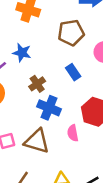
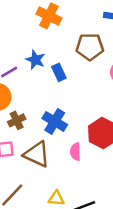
blue rectangle: (73, 72) -> (59, 72), moved
brown cross: (37, 84) -> (17, 120), moved

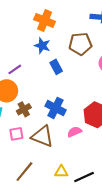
blue star: (35, 60) -> (42, 46), moved
pink semicircle: (75, 152) -> (74, 132), turned 72

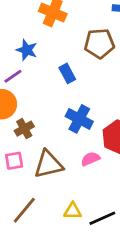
blue star: (42, 46) -> (27, 50), moved
blue cross: (56, 108) -> (79, 119), moved
brown triangle: (42, 136) -> (48, 164), turned -35

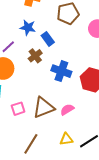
blue star: (27, 50) -> (28, 28), moved
brown cross: (24, 129) -> (35, 56), moved
pink semicircle: (90, 159) -> (67, 110), moved

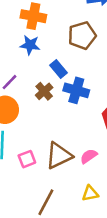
blue star: (28, 28) -> (30, 45), moved
blue cross: (61, 71) -> (76, 90), moved

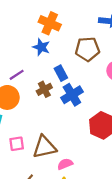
blue cross: (76, 90) -> (72, 95), turned 30
pink semicircle: (89, 156) -> (65, 164), moved

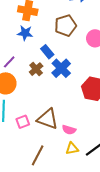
brown triangle: (44, 147) -> (48, 119), turned 45
pink semicircle: (65, 164) -> (69, 130), turned -128

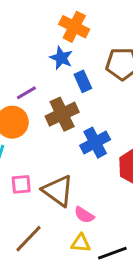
blue rectangle: (47, 52) -> (83, 81), moved
blue cross: (61, 68) -> (95, 143), moved
brown cross: (36, 69) -> (62, 114), size x1.5

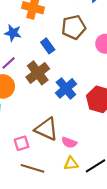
blue star: (61, 58) -> (13, 33), moved
pink square: (21, 184) -> (22, 143), moved
brown line: (28, 239) -> (32, 168), turned 75

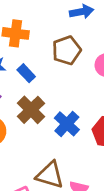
blue rectangle: (48, 46) -> (26, 73), moved

